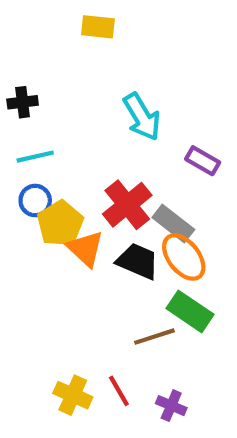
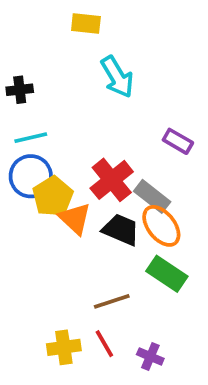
cyan arrow: (142, 117) -> (117, 77), moved
blue circle: (35, 200) -> (31, 176), size x1.5
brown line: (154, 337) -> (112, 301), moved
yellow cross: (73, 395) -> (64, 347), turned -32

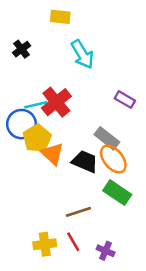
black cross: (20, 90) -> (22, 49), moved, turned -30
cyan line: (31, 138) -> (36, 105), moved
red cross: (112, 180) -> (56, 102), moved

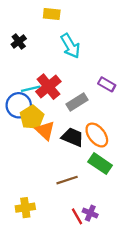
gray rectangle: (107, 138) -> (77, 102), moved, turned -70
red line: (73, 242) -> (77, 216), moved
yellow cross: (45, 244) -> (25, 208), moved

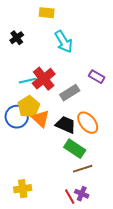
blue circle: (19, 105) -> (17, 117), moved
green rectangle: (100, 164) -> (75, 149), moved
brown line: (67, 180) -> (83, 169), moved

